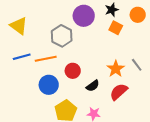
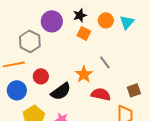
gray line: (137, 65) -> (105, 62), moved
black semicircle: (93, 86) -> (61, 91), size x1.5
red semicircle: (119, 92) -> (101, 94), moved, turned 54

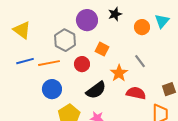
orange circle: (106, 20) -> (142, 27), moved
orange square: (84, 33) -> (102, 49), moved
red circle: (41, 76) -> (82, 64), moved

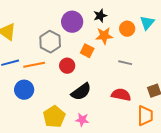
gray line: (140, 61) -> (125, 63), turned -40
orange star: (119, 73) -> (104, 36), moved, turned 30
blue circle: (52, 89) -> (24, 90), moved

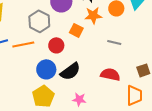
blue circle: (24, 90) -> (46, 69), moved
pink star: (82, 120) -> (79, 99), moved

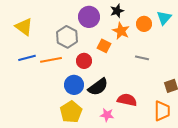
orange star: (93, 15) -> (121, 31), turned 30
red semicircle: (110, 74) -> (127, 100), moved

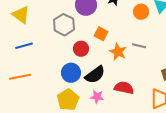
orange star: (121, 31) -> (118, 52), moved
orange line: (51, 60) -> (20, 77), moved
pink star: (107, 115) -> (97, 97), moved

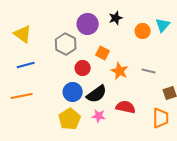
gray line: (139, 46) -> (149, 71), moved

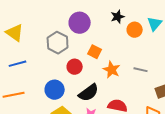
black star: (116, 18) -> (118, 17), moved
blue circle: (73, 92) -> (55, 90), moved

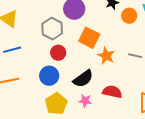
orange square: (95, 52) -> (89, 38), size x1.5
red circle: (75, 67) -> (58, 53), moved

